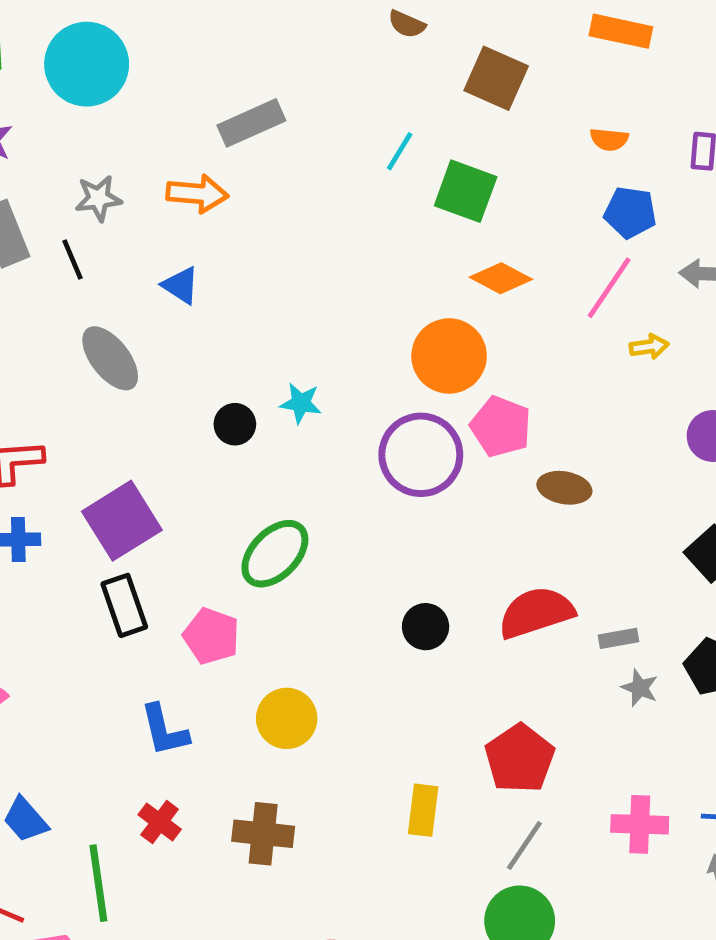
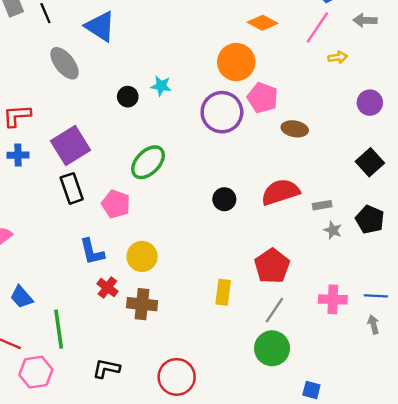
blue triangle: (181, 285) -> (100, 26), size x1.6
yellow circle: (287, 718) -> (142, 256), moved
red cross: (160, 822) -> (107, 287), moved

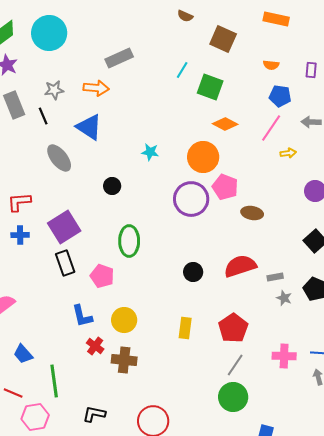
cyan star: (161, 86) -> (150, 152), moved
green ellipse: (148, 162) -> (129, 241), turned -44
yellow rectangle: (223, 292) -> (185, 328), moved

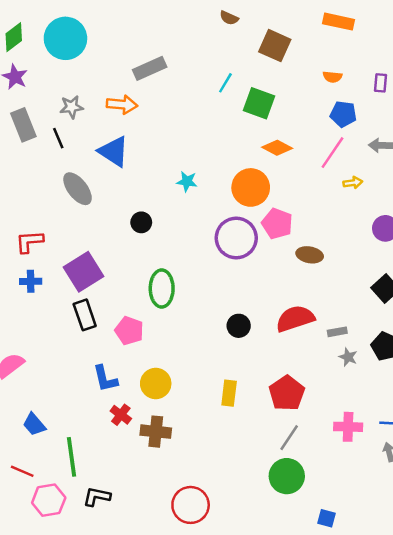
black L-shape: (94, 414) -> (97, 497), moved

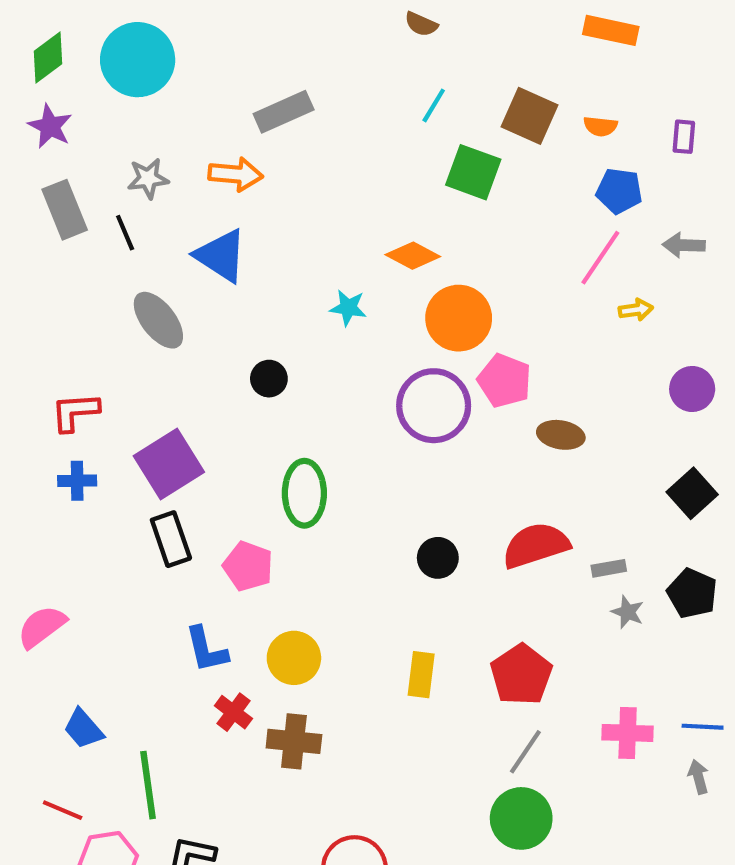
brown square: (275, 46) -> (530, 116), moved
cyan line: (225, 83) -> (434, 105), moved
orange diamond: (277, 148) -> (413, 256), moved

